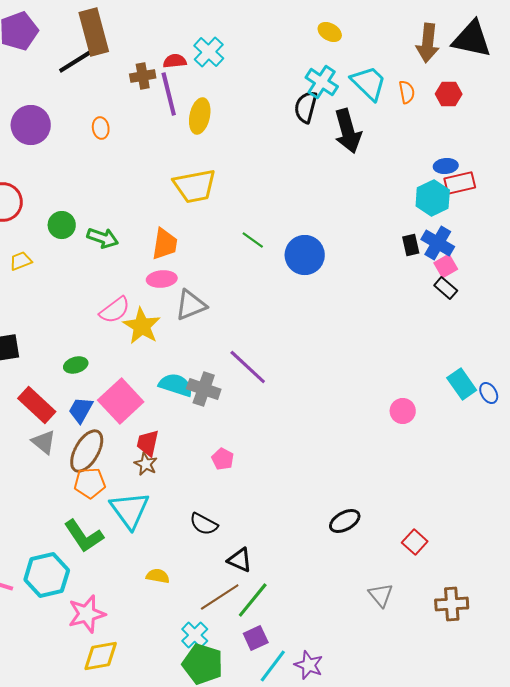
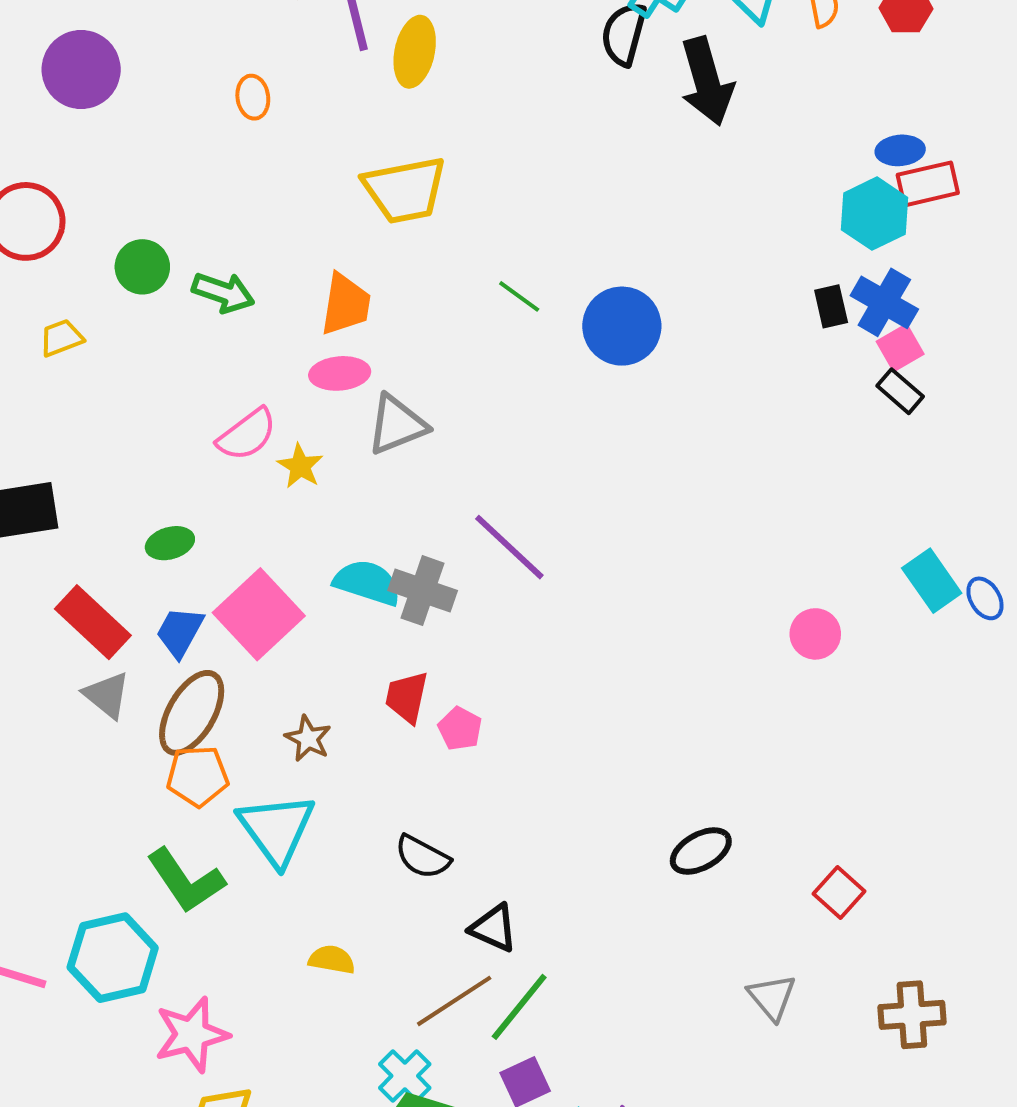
orange ellipse: (101, 128) -> (253, 97), moved
yellow star: (142, 326) -> (300, 466), size x0.6
red trapezoid: (148, 443) -> (407, 697), moved

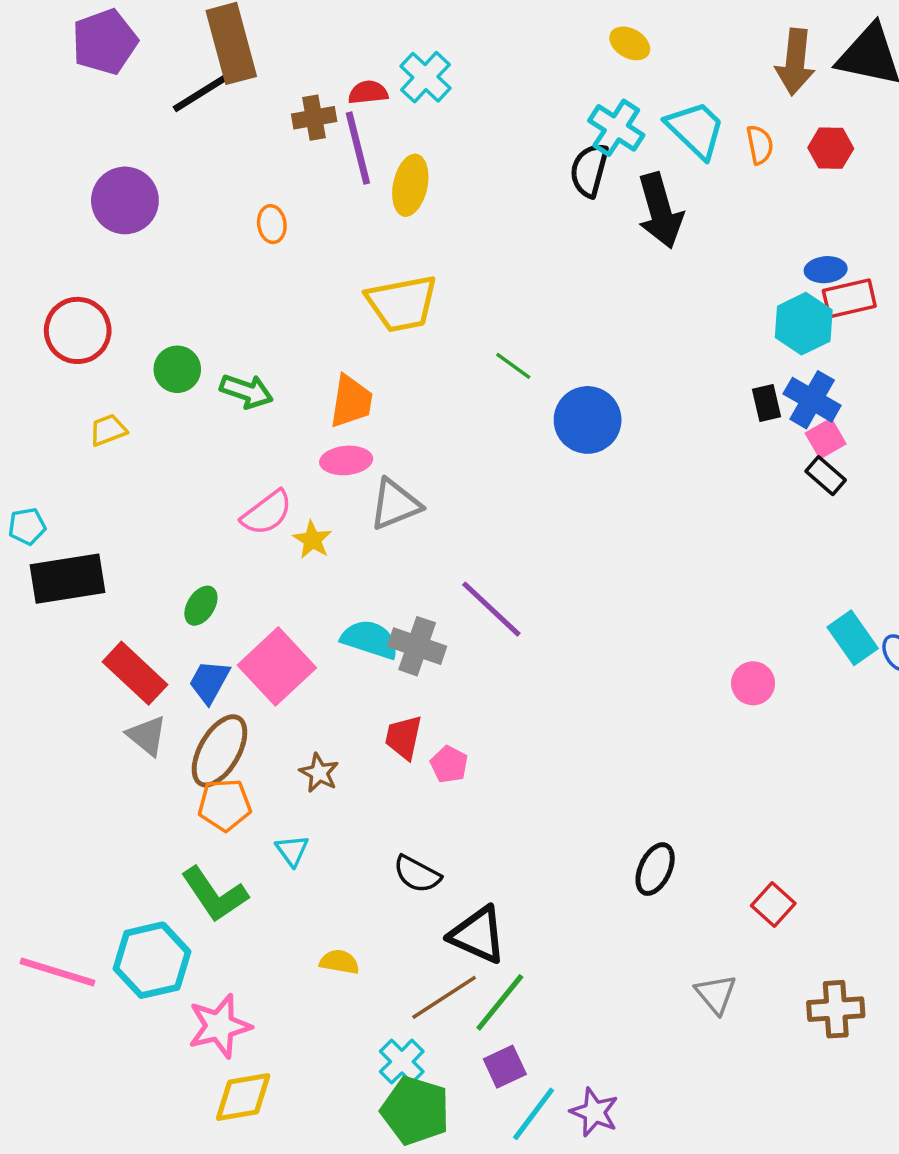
green line: (519, 296) -> (513, 366), moved
green ellipse: (170, 543) -> (201, 606), turned -42
cyan triangle: (276, 829) -> (292, 850), size x0.5
black ellipse: (701, 851) -> (655, 869), turned -36
black triangle: (494, 928) -> (478, 935), size x1.4

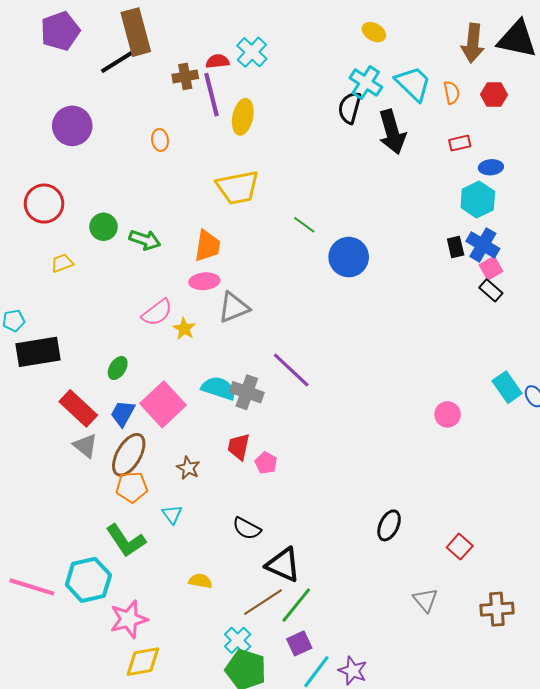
red rectangle: (849, 298) -> (460, 143), moved, size x0.7

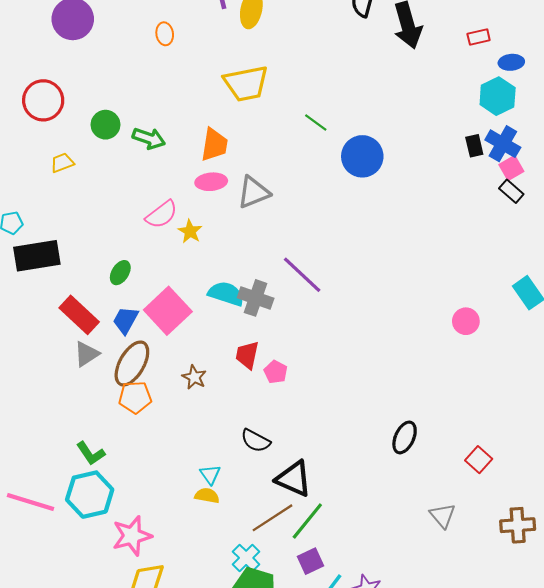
gray triangle: (234, 307) -> (253, 192), moved
gray triangle: (85, 446) -> (86, 354), turned 48
cyan triangle: (172, 514) -> (210, 474), moved
green L-shape: (126, 541) -> (91, 453), moved, size x0.7

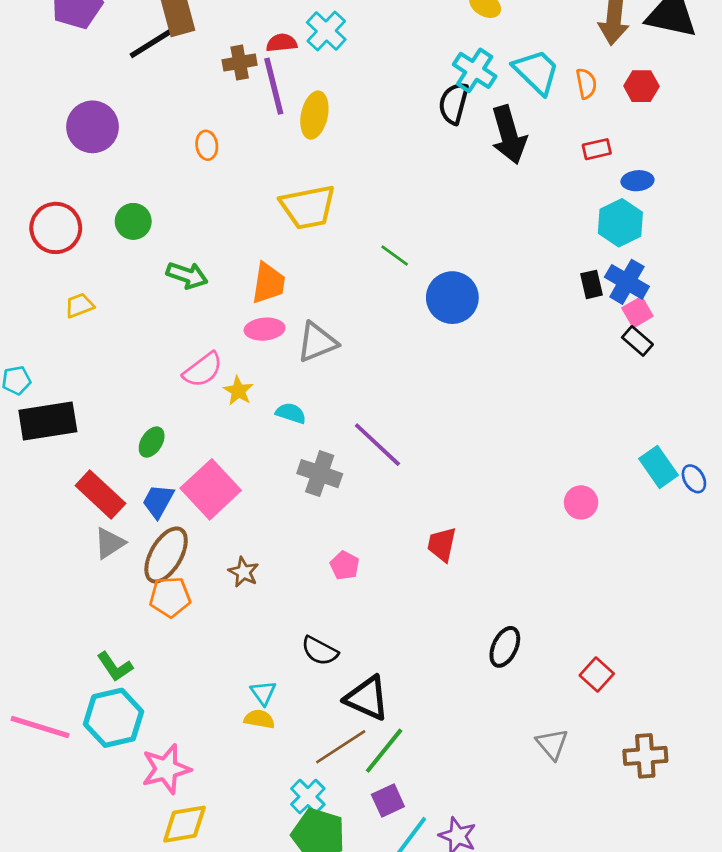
green circle: (106, 125) -> (133, 221), moved
cyan semicircle: (226, 294) -> (291, 413), moved, size x0.7
red trapezoid: (247, 355) -> (442, 544), moved

